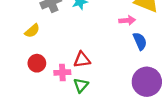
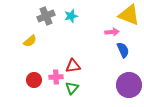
red circle: (37, 63) -> (34, 80), moved

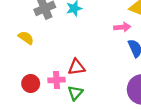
yellow semicircle: (30, 41) -> (26, 38), turned -104

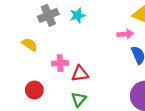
pink cross: (56, 80) -> (60, 63), moved

